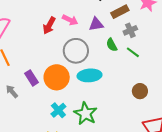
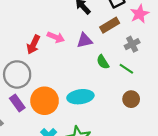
gray cross: (130, 30) -> (132, 44), moved
gray circle: (76, 51) -> (17, 74), moved
brown circle: (140, 91) -> (131, 99), moved

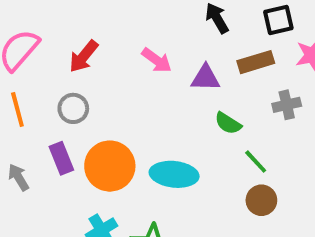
red arrow: (33, 45) -> (84, 56), moved
green semicircle: (103, 62) -> (228, 123), turned -40
green line: (126, 69) -> (256, 162), moved
gray circle: (17, 74) -> (73, 108), size x0.6

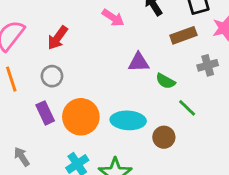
pink arrow: (157, 60) -> (113, 18), moved
purple triangle: (205, 78) -> (139, 62), moved
gray arrow: (18, 177) -> (22, 157), moved
brown circle: (261, 200) -> (164, 137), moved

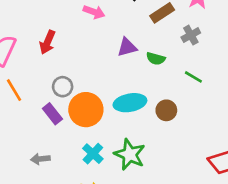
gray circle: (52, 76) -> (63, 87), moved
green line: (187, 108) -> (193, 77), moved
gray arrow: (22, 157) -> (40, 159), turned -48

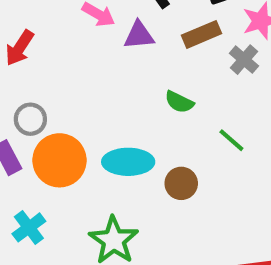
gray cross: (191, 35) -> (244, 60), moved, turned -30
purple triangle: (127, 47) -> (139, 35), moved
cyan cross: (93, 154) -> (29, 227), moved

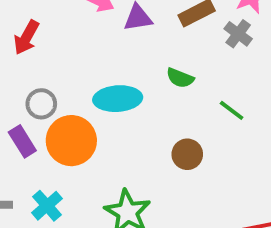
cyan ellipse: (128, 162) -> (118, 99), moved

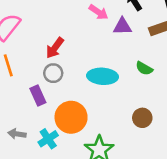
red arrow: (26, 37) -> (55, 48), moved
orange circle: (71, 141) -> (71, 117), moved

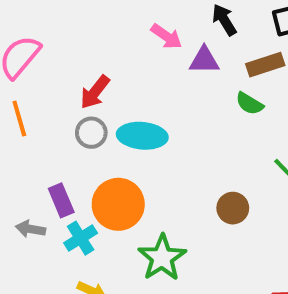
green semicircle: (144, 68) -> (250, 104), moved
cyan ellipse: (103, 76) -> (142, 136), moved
purple rectangle: (38, 96) -> (61, 200), moved

